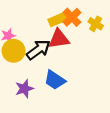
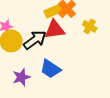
yellow cross: (96, 24) -> (90, 26), moved

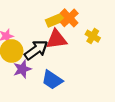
purple star: (21, 77) -> (22, 69), moved

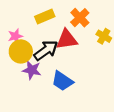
yellow rectangle: (55, 20) -> (45, 17), moved
purple star: (22, 69) -> (32, 70), turned 30

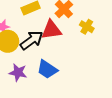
purple star: (32, 70) -> (18, 73), moved

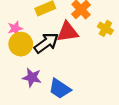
blue trapezoid: (47, 69) -> (60, 89), moved

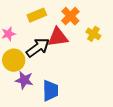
yellow circle: (21, 44) -> (14, 60), moved
blue trapezoid: (60, 89) -> (50, 91), turned -125

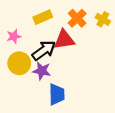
yellow cross: (93, 34) -> (103, 19), moved
purple star: (24, 80) -> (42, 71), moved

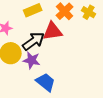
blue trapezoid: (57, 94) -> (46, 82), turned -50

